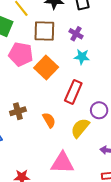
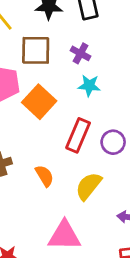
purple circle: (99, 110) -> (113, 142), moved

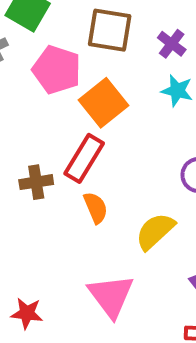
red rectangle: (78, 135) -> (84, 158), moved
pink triangle: (64, 236) -> (111, 296), turned 44

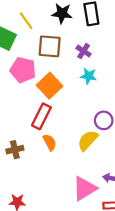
brown cross: (36, 182) -> (15, 150), moved
yellow semicircle: (155, 231) -> (88, 140), moved
pink triangle: (111, 296) -> (84, 188), moved, turned 40

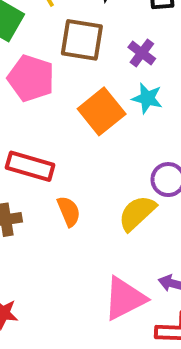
orange square: (49, 86) -> (102, 111), moved
red rectangle: (41, 116) -> (30, 166), moved, turned 75

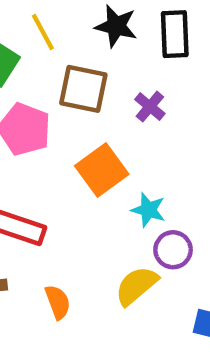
cyan star: (147, 98) -> (148, 210), moved
orange semicircle: (69, 211) -> (58, 302), moved

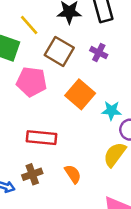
brown square: (83, 89) -> (59, 51), turned 32

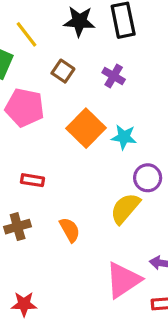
brown square: (59, 51) -> (63, 71), size x0.6
cyan star: (111, 111) -> (124, 137), moved
red rectangle: (41, 138) -> (32, 180), size x0.6

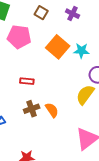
brown cross: (18, 227) -> (32, 109), moved

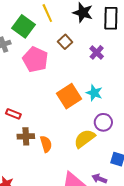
orange square: (58, 47) -> (69, 96), moved
red rectangle: (27, 81) -> (13, 114), moved

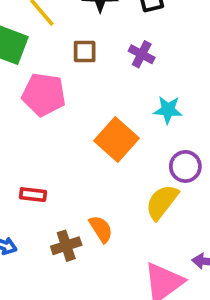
brown square: (65, 42) -> (85, 52), turned -32
cyan star: (94, 93) -> (168, 110), moved
brown cross: (26, 136) -> (66, 246), moved

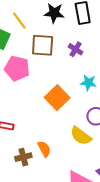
brown square: (85, 52) -> (43, 45), size x1.6
yellow semicircle: (162, 202) -> (81, 136), turned -95

